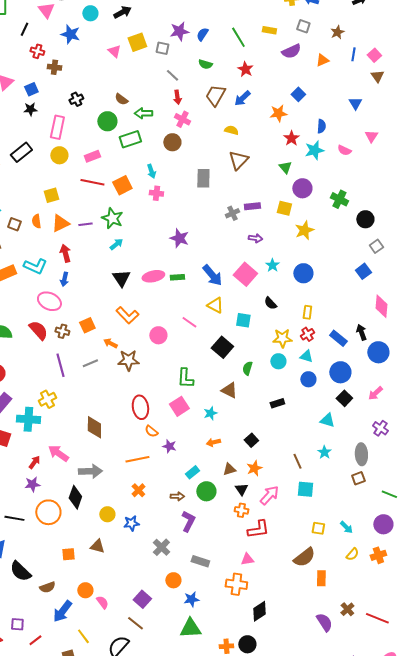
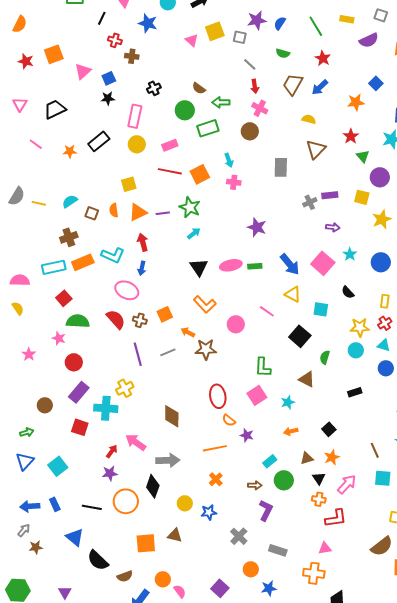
red star: (291, 138) -> (351, 136), moved
orange square: (68, 554) -> (146, 543), size x1.5

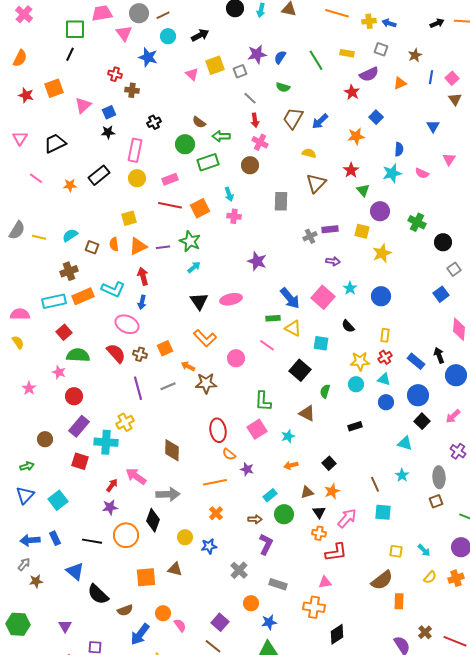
black line: (102, 18) -> (70, 54), moved
gray square: (240, 37) -> (240, 71), turned -32
red star: (323, 58) -> (352, 92), moved
green rectangle: (255, 266) -> (273, 318), moved

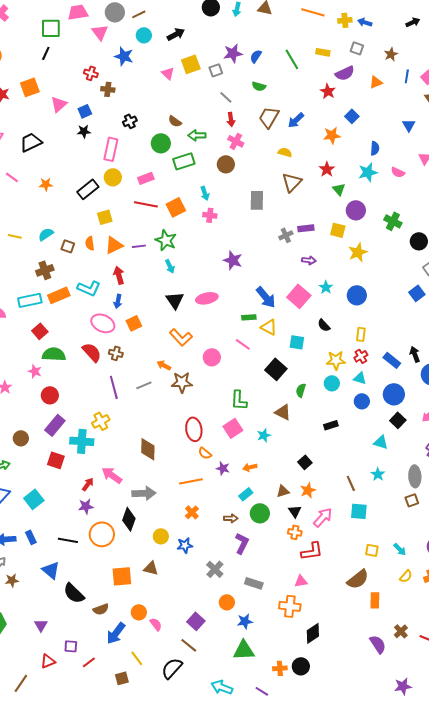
black rectangle: (99, 175) -> (88, 189), moved
cyan arrow: (194, 267) -> (170, 266), turned 104
orange square: (165, 348) -> (134, 323), moved
orange arrow: (291, 465) -> (250, 467), moved

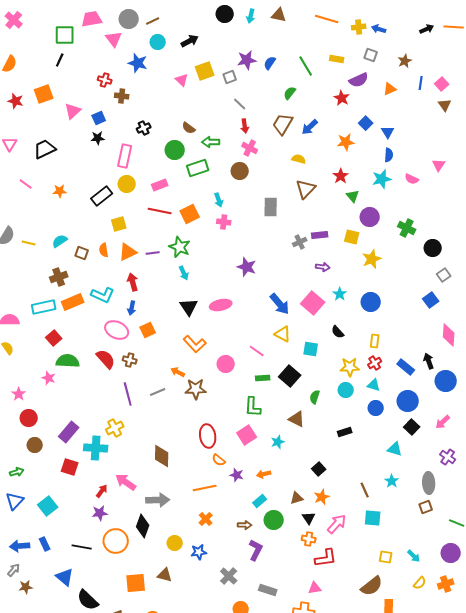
green semicircle: (259, 86) -> (290, 93), moved, turned 112
blue triangle: (409, 125) -> (388, 132), moved
green rectangle: (249, 317) -> (263, 378), moved
red circle: (50, 395) -> (29, 418), moved

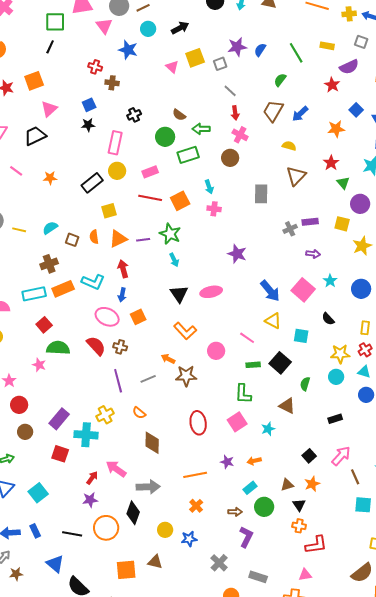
pink triangle: (73, 111) -> (49, 109), moved
orange semicircle: (219, 460) -> (139, 413), moved
pink arrow: (337, 524) -> (341, 456), moved

